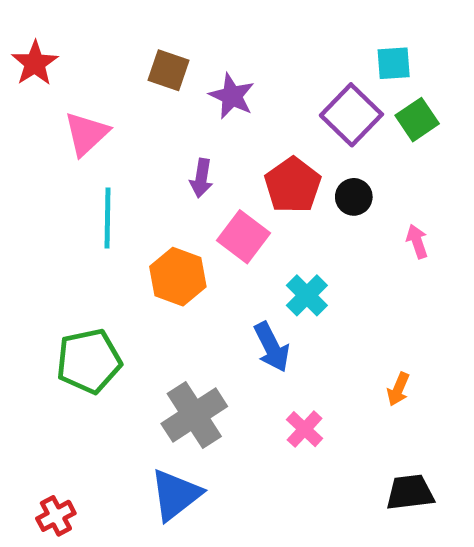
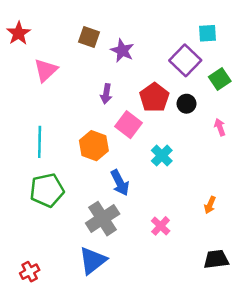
green square: (417, 120) -> (220, 79), moved
cyan line: (108, 218) -> (40, 142), moved
blue arrow: (272, 347) -> (120, 183), moved

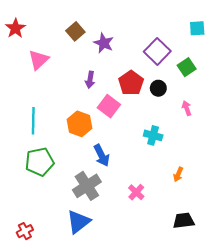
cyan square: (207, 33) -> (197, 28), moved
brown square: (89, 37) -> (75, 31), turned 30
cyan cross: (162, 156) -> (153, 135), moved, turned -30

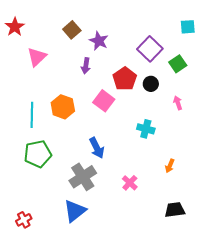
purple arrow: (90, 80) -> (86, 66), moved
orange hexagon: (80, 124) -> (63, 107), moved

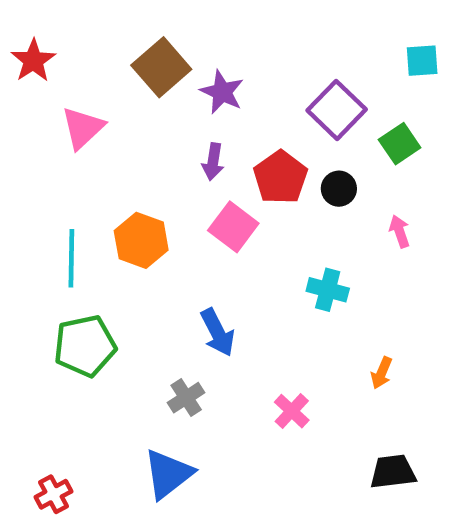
brown square: (72, 30) -> (161, 67), size x1.4
purple arrow: (86, 66) -> (213, 162), moved
gray cross: (83, 177) -> (186, 398), size x0.6

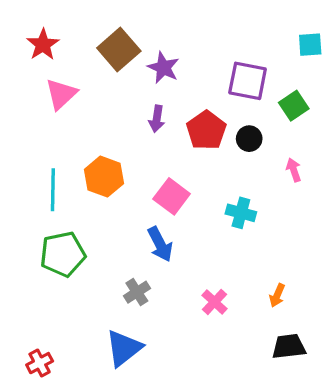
red star: (33, 61) -> (43, 45), moved
purple square: (337, 110) -> (248, 81), turned -33
pink square: (233, 227) -> (172, 196), moved
orange arrow: (382, 373) -> (277, 295), moved

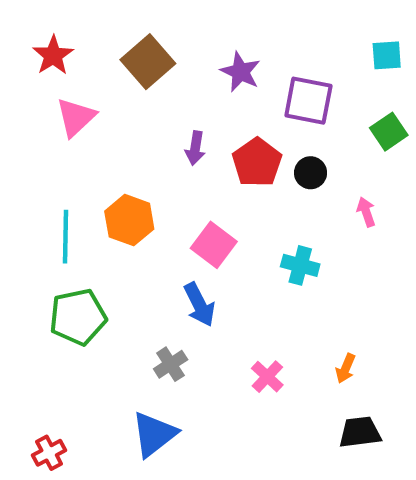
purple star: (163, 68) -> (241, 72), moved
green square: (294, 106) -> (389, 132), moved

